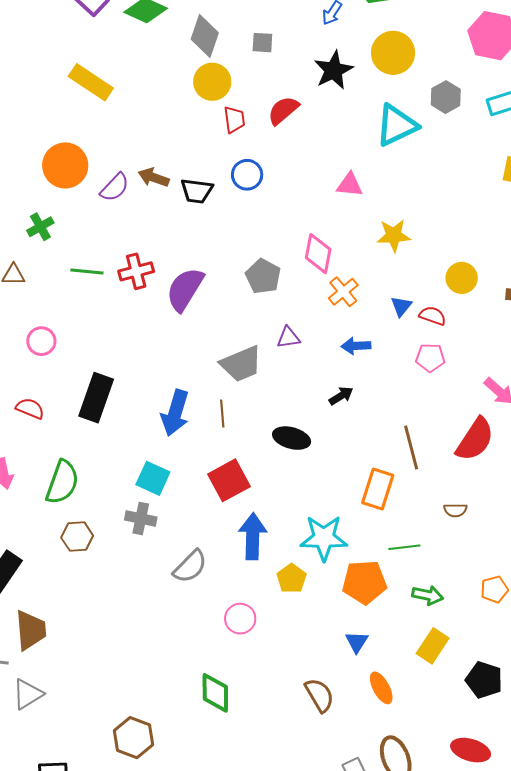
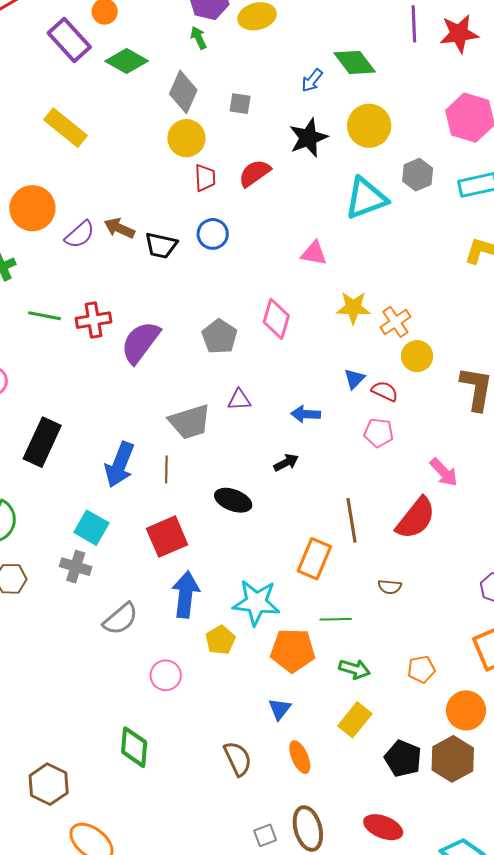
orange cross: (343, 292) -> (395, 322), moved

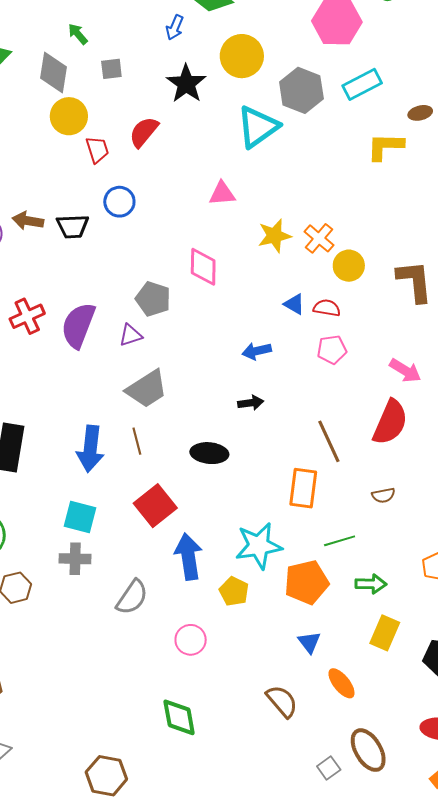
green arrow: (199, 38) -> (78, 34), moved
gray hexagon: (418, 175) -> (301, 90), size x1.4
blue triangle: (354, 379) -> (294, 304), turned -30
purple triangle: (239, 400) -> (131, 335), moved
black arrow: (286, 463) -> (251, 403), turned 35

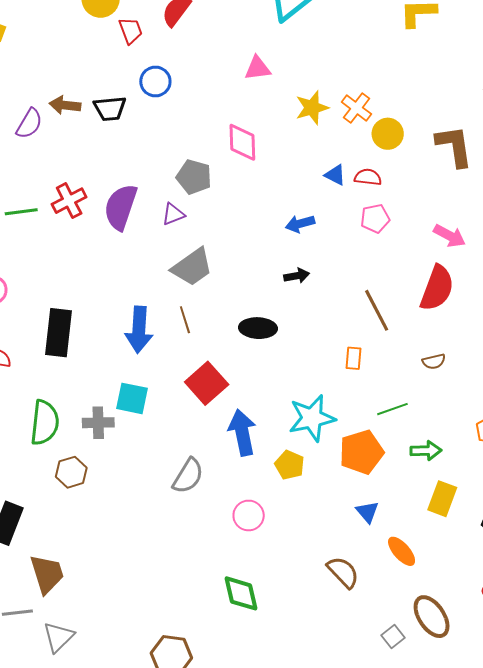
orange rectangle: (303, 488) -> (353, 358), size x0.6
gray cross: (75, 559) -> (98, 423), moved

